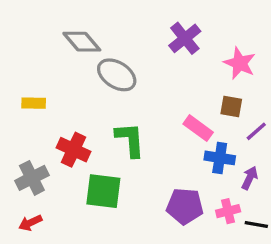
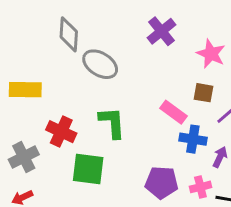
gray diamond: (82, 42) -> (69, 34), turned 44
yellow rectangle: (34, 103) -> (25, 90), size x1.5

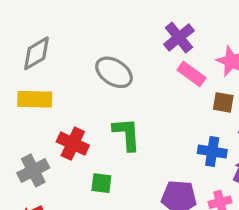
gray diamond: (69, 34) -> (36, 53), moved, turned 56
pink rectangle: (173, 112) -> (192, 74), moved
green square: (88, 169) -> (101, 183), size x0.6

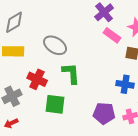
gray ellipse: (114, 72) -> (55, 45), moved
green square: (101, 183) -> (55, 104), size x1.5

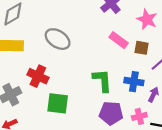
pink rectangle: (112, 35) -> (119, 40), moved
green L-shape: (71, 73) -> (102, 80), moved

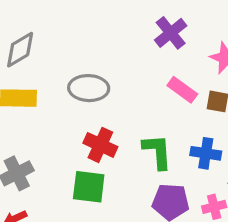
gray ellipse: (58, 39) -> (89, 88), turned -30
red cross: (38, 76) -> (100, 145), moved

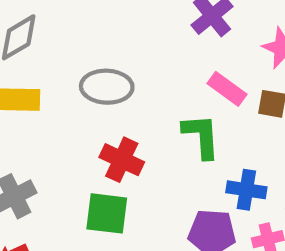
green L-shape: (157, 152) -> (201, 136), moved
blue cross: (206, 153) -> (246, 190), moved

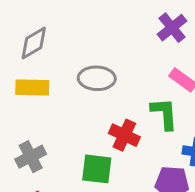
red cross: (122, 160) -> (124, 135), moved

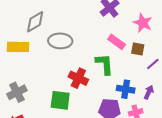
gray diamond: (34, 43) -> (35, 22), moved

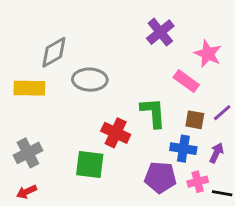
pink rectangle: (117, 42) -> (186, 81), moved
brown square: (138, 49) -> (195, 120), moved

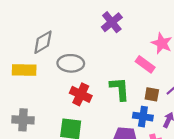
purple cross: (160, 32) -> (112, 22), moved
red cross: (116, 133) -> (81, 94), moved
gray cross: (28, 153) -> (23, 120), turned 30

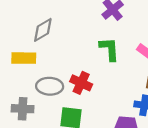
gray ellipse: (71, 63) -> (50, 86), moved
green L-shape: (120, 89) -> (109, 49), moved

